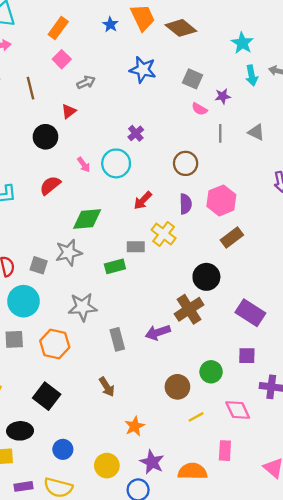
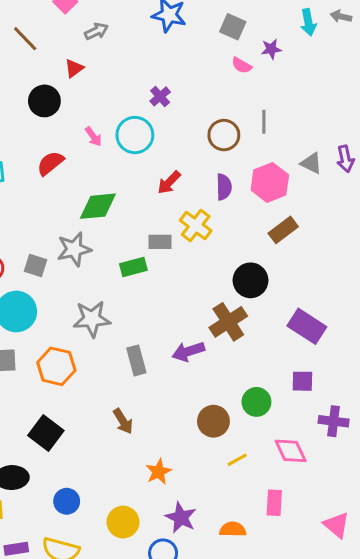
brown line: (30, 88) -> (25, 39), turned -30
gray triangle: (256, 132) -> (311, 163), moved
gray line: (220, 133) -> (264, 122), moved
orange semicircle: (193, 471) -> (233, 529), size x0.7

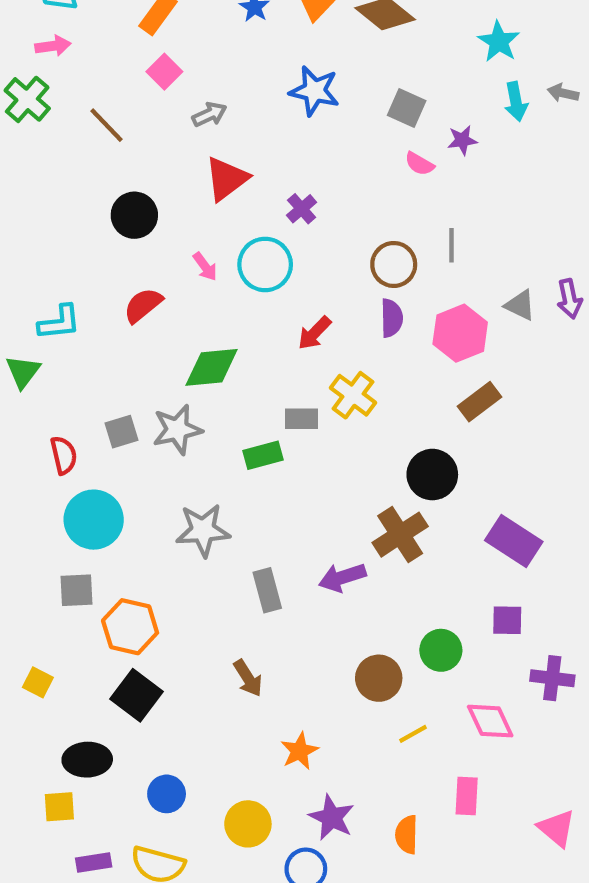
red triangle: (74, 68) -> (227, 179), moved, size x1.6
purple semicircle: (224, 187) -> (392, 318), moved
gray square: (36, 266) -> (122, 432), moved, turned -35
orange hexagon: (56, 366) -> (130, 627), moved
orange semicircle: (233, 529) -> (407, 835), turned -90

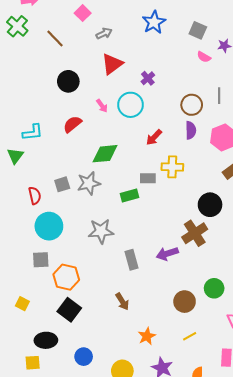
blue star: (314, 91) -> (154, 22), turned 30
yellow cross: (353, 395) -> (172, 167), turned -35
yellow line: (413, 734) -> (190, 336), moved

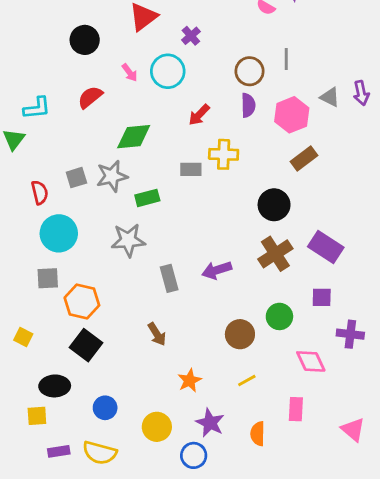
green rectangle: (129, 196) -> (147, 198), moved
brown cross: (195, 233) -> (275, 254), moved

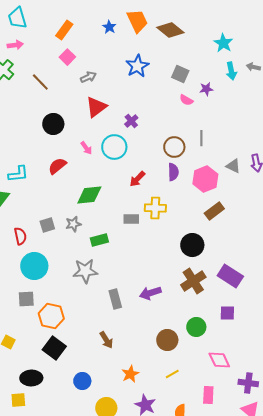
gray star: (112, 176) -> (73, 224), size x0.7
purple cross: (350, 334) -> (248, 383), moved
blue circle: (105, 408) -> (82, 381), moved

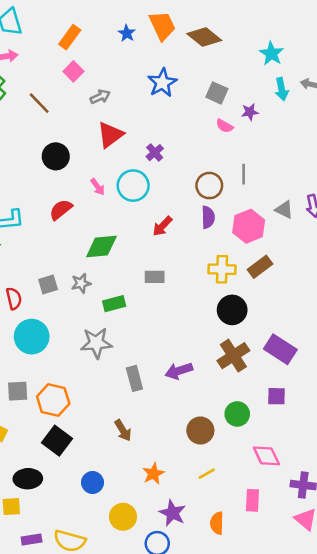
yellow cross: (155, 208) -> (222, 269), moved
gray square: (26, 299) -> (18, 391), moved

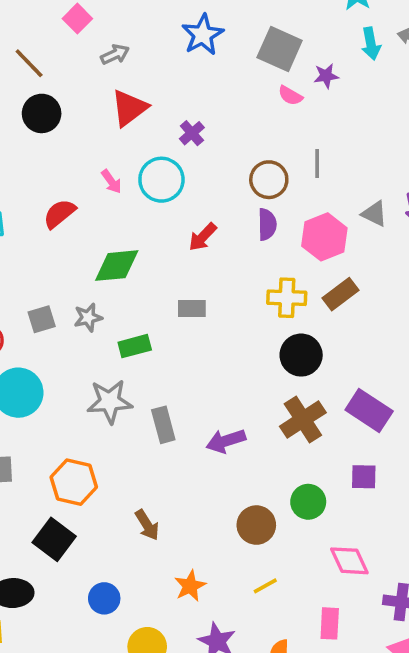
gray square: (217, 93) -> (280, 49), size x1.4
black circle: (56, 156) -> (42, 113), moved
gray rectangle: (134, 378) -> (163, 425), moved
orange hexagon: (53, 400) -> (74, 482), moved

